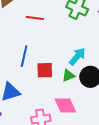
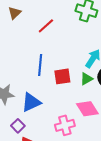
red line: (35, 18) -> (46, 26), turned -42

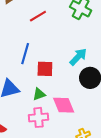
green triangle: (86, 79) -> (39, 94), moved

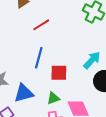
red line: (38, 16) -> (41, 25), moved

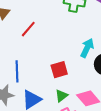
blue line: (39, 58) -> (17, 71), moved

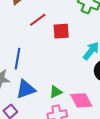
red square: (59, 70) -> (61, 31), moved

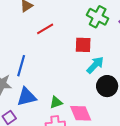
red square: (61, 31) -> (83, 45), moved

